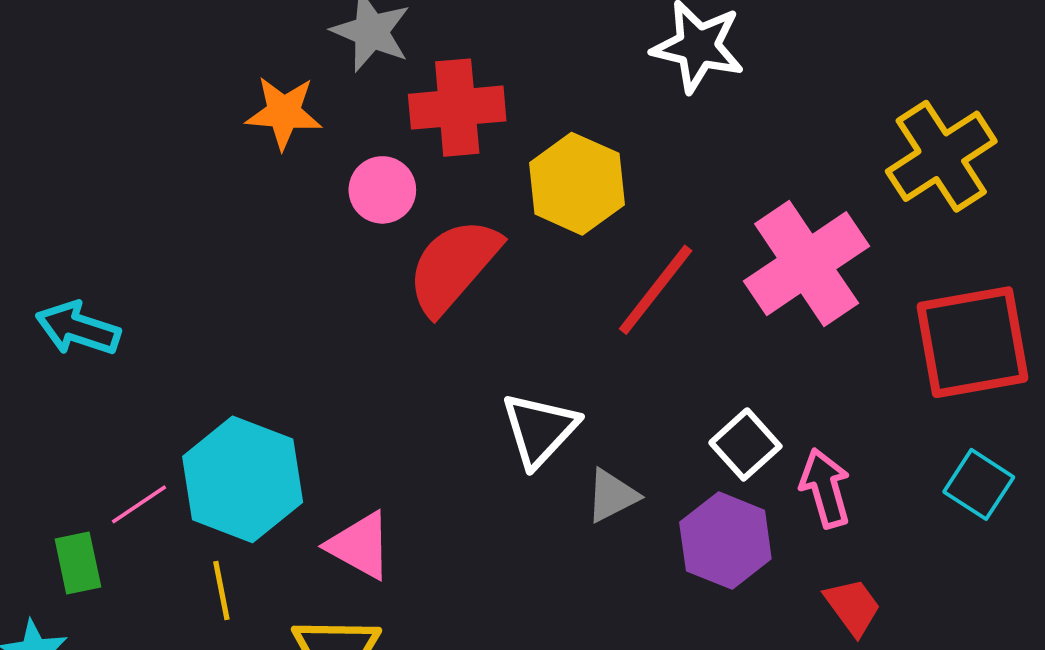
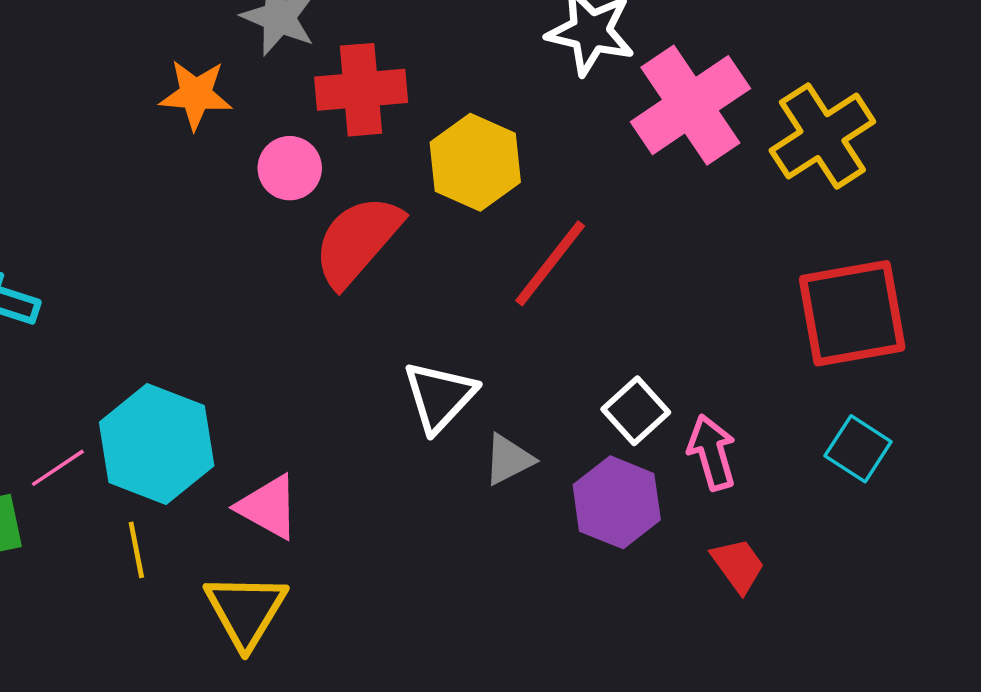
pink cross: (807, 264) -> (690, 105), moved

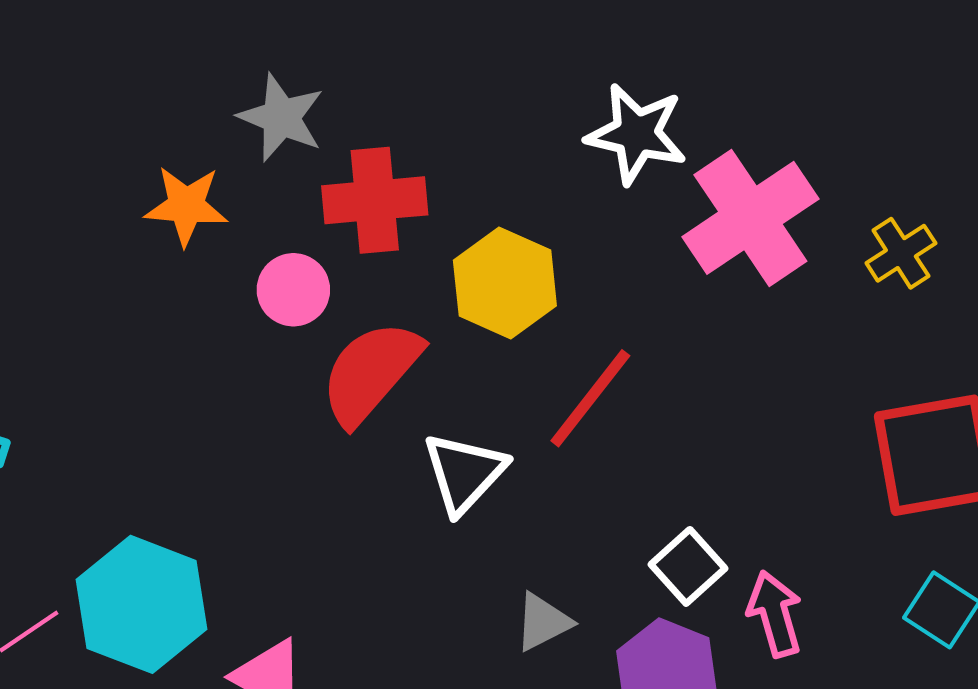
yellow cross: (822, 136) -> (901, 253), size x0.6
white triangle: (440, 396) -> (464, 473), moved

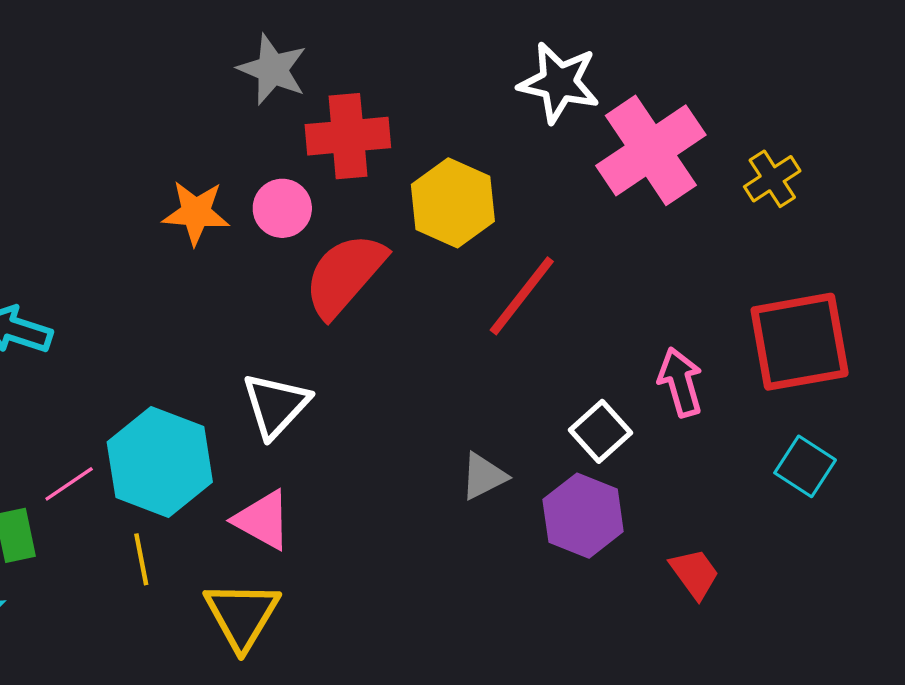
orange star: (186, 206) -> (196, 213), moved
white triangle: (464, 473) -> (276, 405), moved
pink arrow: (775, 614) -> (680, 382), moved

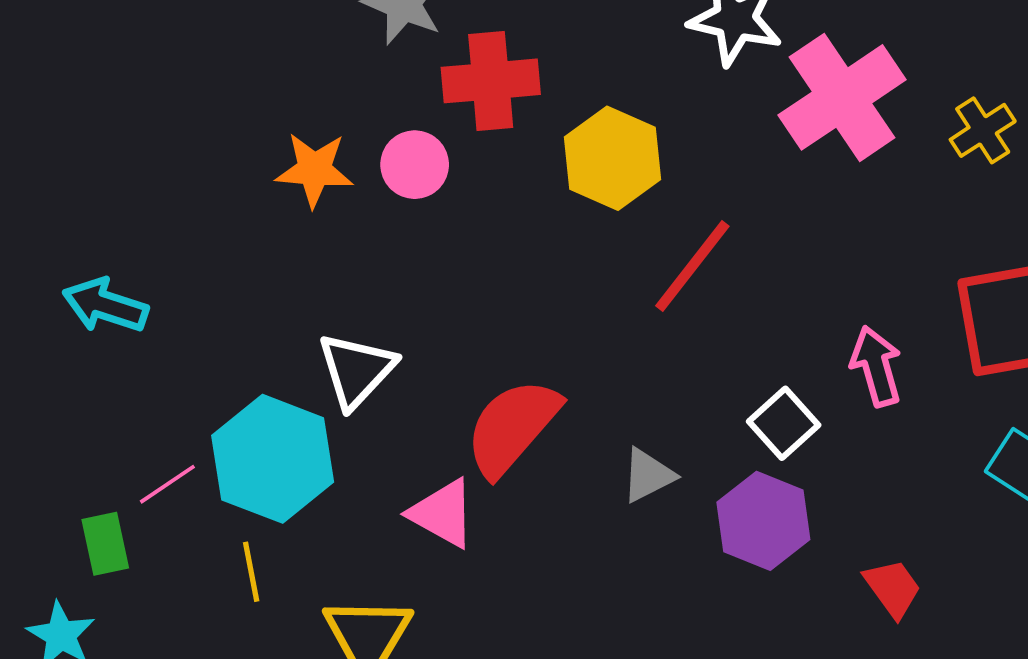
red semicircle: (345, 275) -> (512, 427), moved
white triangle: (276, 405) -> (356, 370), moved
pink triangle: (263, 520) -> (443, 513), moved

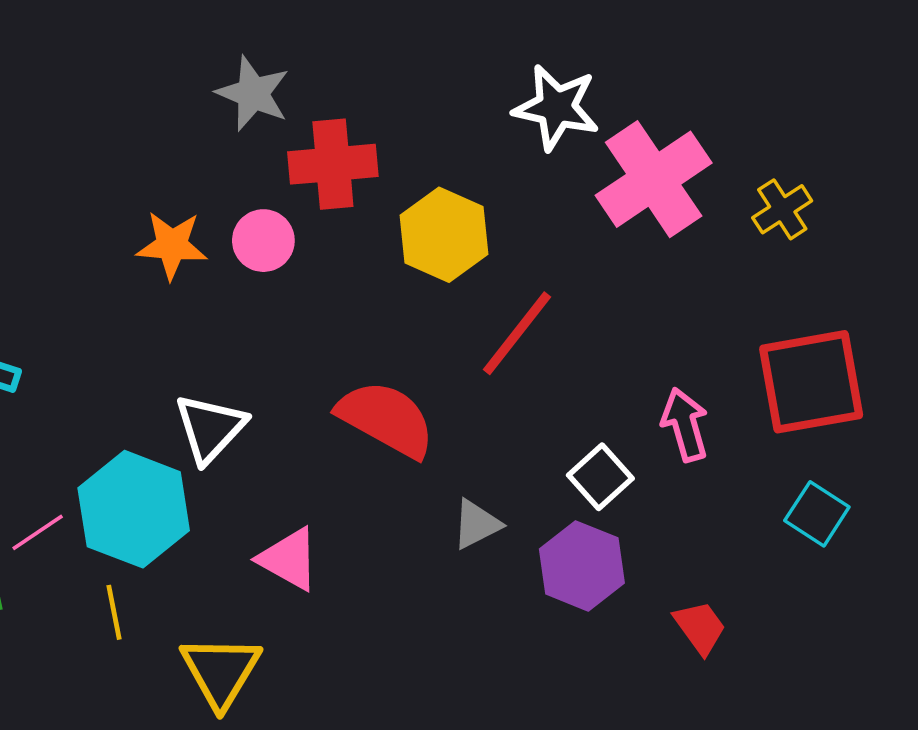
red semicircle: (512, 427) -> (386, 419), moved, turned 78

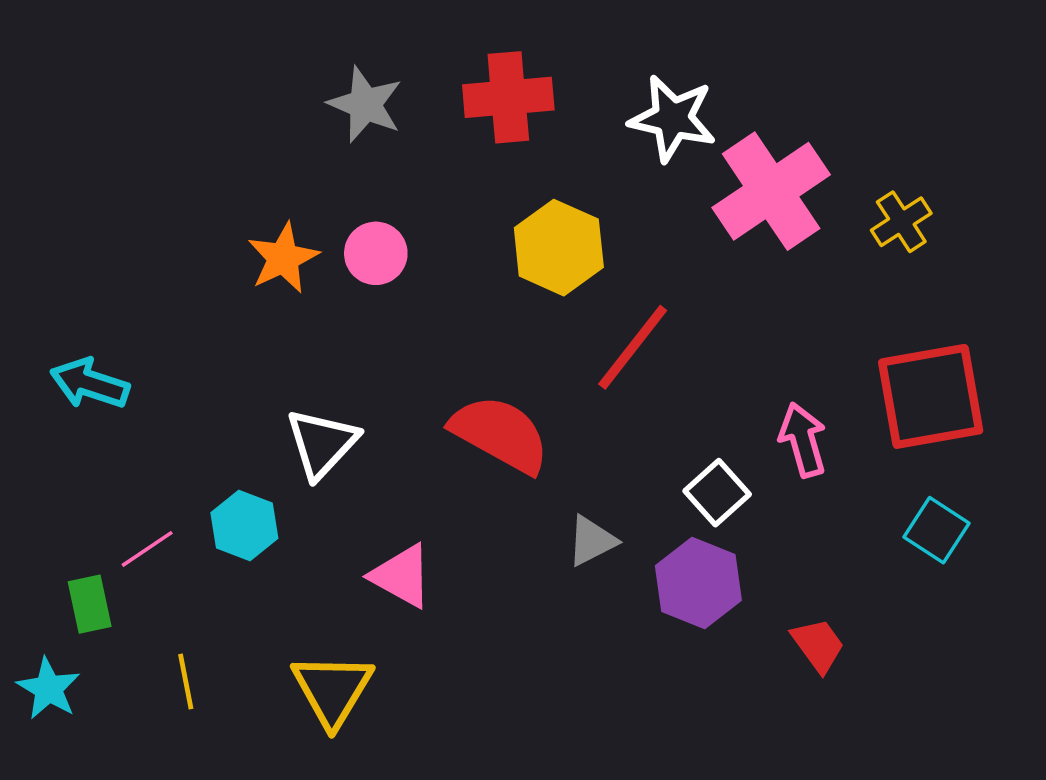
red cross: (333, 164) -> (508, 97), moved
orange star: (172, 245) -> (283, 258), turned -30
cyan hexagon: (134, 509) -> (244, 526), size x0.6
yellow line: (114, 612) -> (186, 682), moved

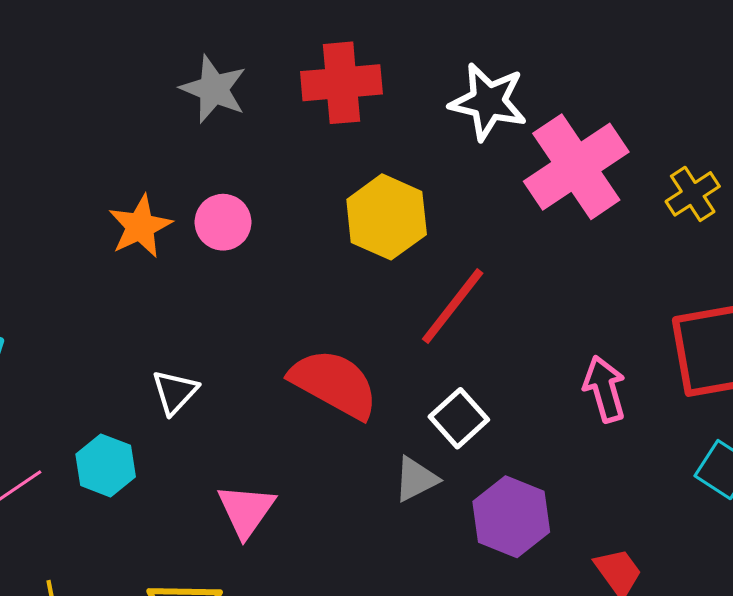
white triangle: (322, 443) -> (175, 392), size x0.7
white square: (717, 493) -> (459, 418), moved
pink triangle: (402, 576) -> (246, 510), turned 36

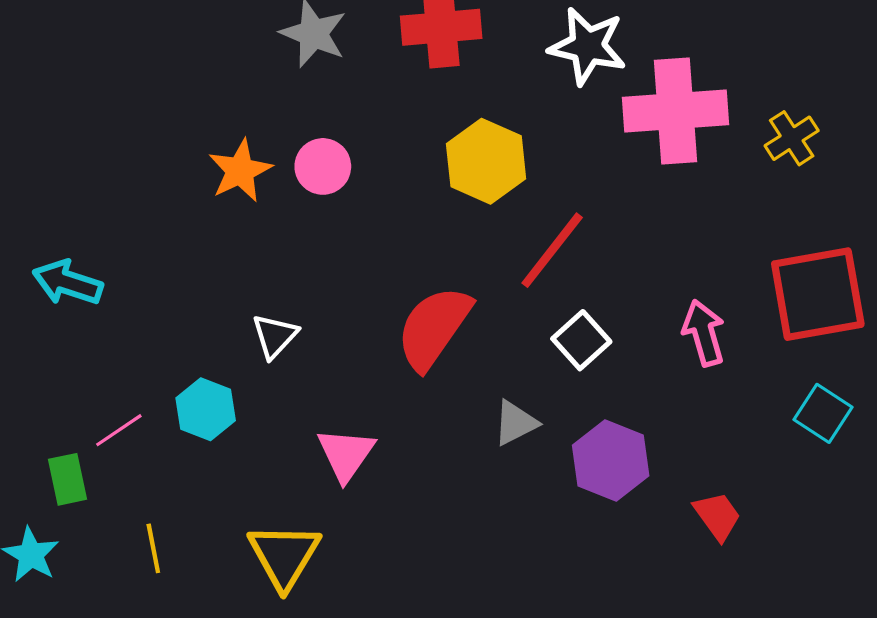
pink cross: (576, 167) -> (675, 111), turned 30
red semicircle: (334, 384) -> (434, 328), turned -84
white square: (459, 418) -> (581, 340), moved

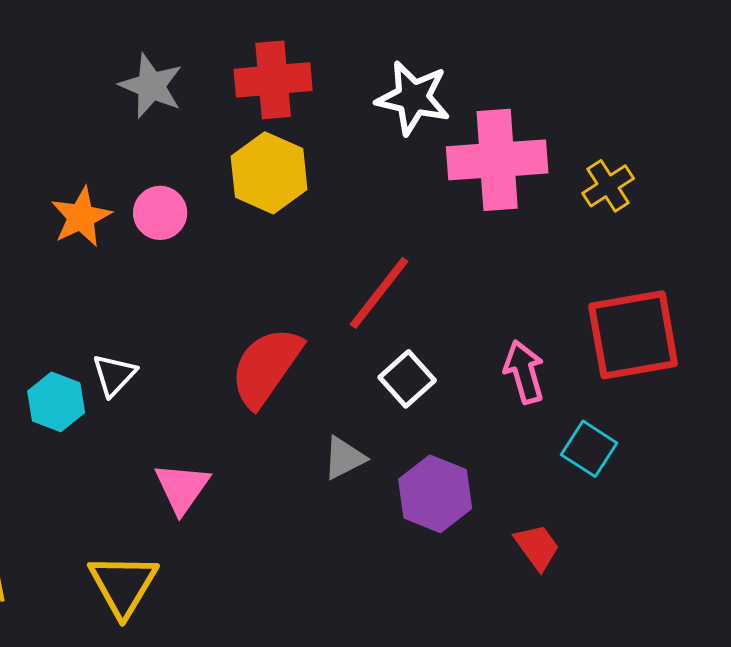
yellow hexagon: (486, 161) -> (269, 173), moved
cyan hexagon: (206, 409) -> (56, 402), moved
cyan square: (823, 413) -> (589, 449), moved

